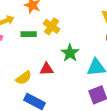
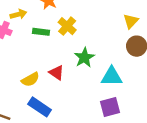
red triangle: (46, 69) -> (57, 73), turned 32

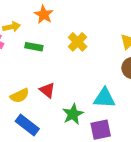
yellow cross: (67, 26) -> (78, 42), moved
green star: (84, 58) -> (73, 114), moved

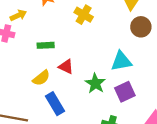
green rectangle: (34, 47) -> (46, 45), moved
blue rectangle: (27, 125) -> (55, 104), turned 35

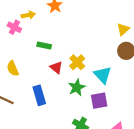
yellow cross: (84, 15) -> (77, 62), moved
cyan triangle: (121, 61) -> (103, 75), turned 42
yellow semicircle: (41, 78) -> (13, 68), moved, turned 91

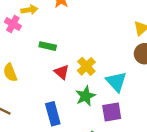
blue rectangle: (39, 95) -> (53, 114), moved

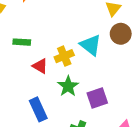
yellow cross: (86, 66) -> (64, 56), turned 30
cyan triangle: (116, 82) -> (91, 45), moved

